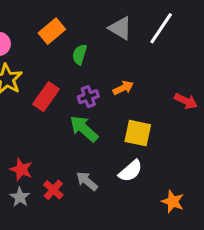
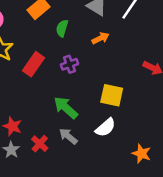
orange arrow: (123, 88) -> (101, 38), moved
green arrow: (84, 129) -> (66, 108), moved

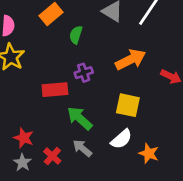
orange arrow: (101, 38) -> (131, 60), moved, size x1.6
red rectangle: (34, 64) -> (55, 90), moved, turned 50
orange star: (141, 154) -> (149, 153), moved

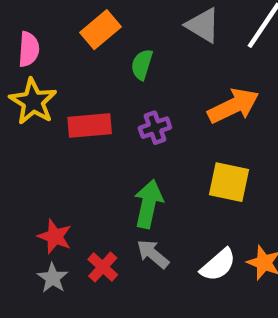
red rectangle: (55, 90) -> (90, 125), moved
green arrow: (80, 118) -> (148, 204), turned 60
white semicircle: (121, 139) -> (218, 265), moved

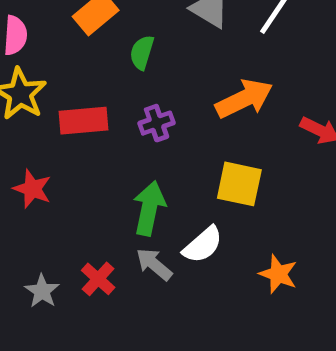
red star: (55, 237) -> (32, 189), moved
white semicircle: (218, 265) -> (203, 245), moved

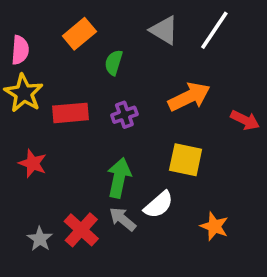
red cross: (98, 279) -> (81, 230), size x1.4

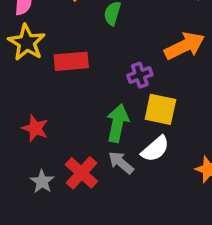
purple cross: (124, 115) -> (140, 75), moved
yellow square: (186, 160) -> (160, 109), moved
red star: (33, 163) -> (35, 128), moved

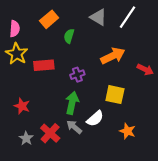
purple cross: (140, 75) -> (77, 75), moved
yellow square: (160, 109) -> (115, 95), moved

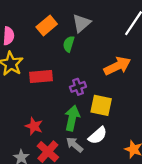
gray triangle: (98, 17) -> (81, 23), moved, turned 48
yellow square: (115, 95) -> (101, 105), moved
red star: (22, 106) -> (34, 126), moved

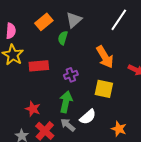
orange arrow: (117, 66) -> (105, 57), turned 85
yellow square: (101, 105) -> (104, 89), moved

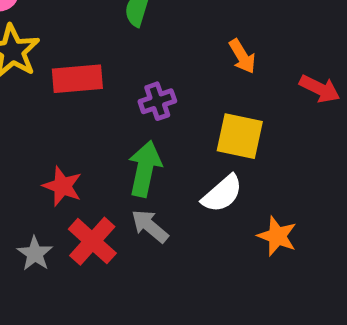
orange arrow: (105, 57) -> (242, 56), size x0.6
white semicircle: (88, 117) -> (222, 194), moved

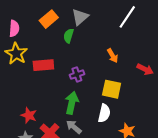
red star: (62, 186) -> (29, 115), moved
white semicircle: (222, 194) -> (104, 113), turned -36

